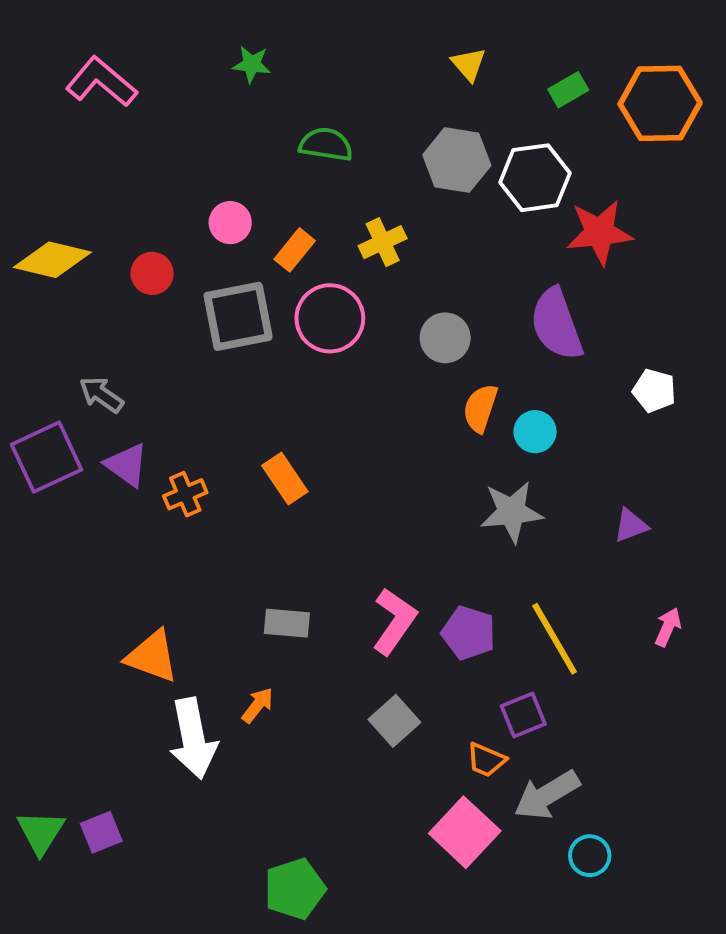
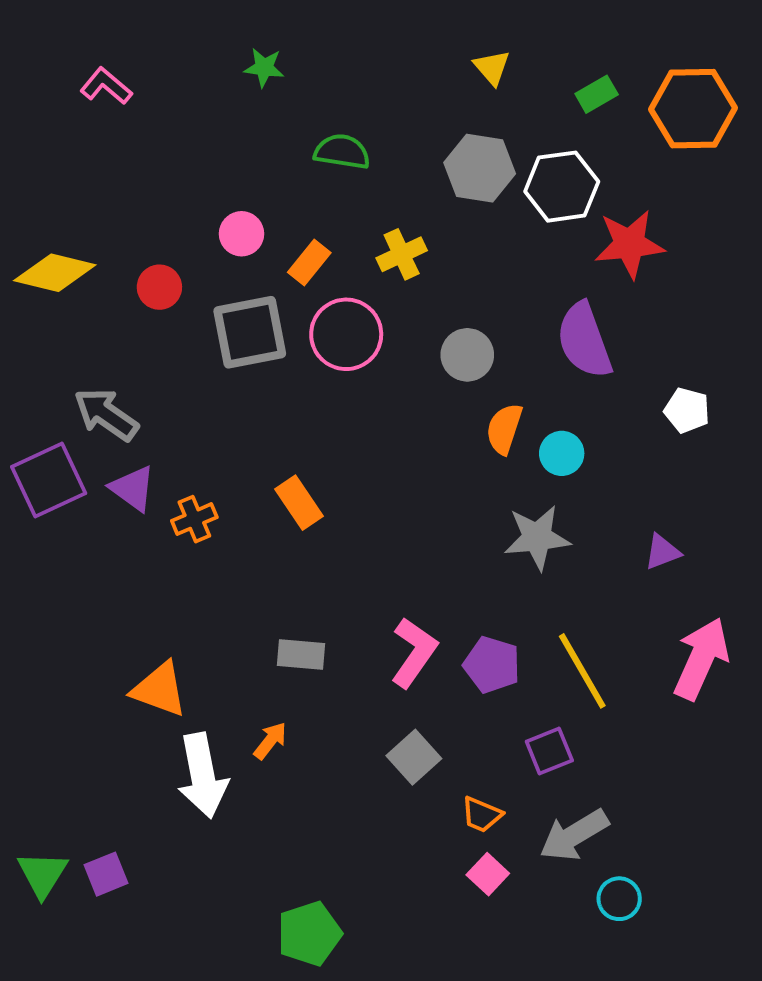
pink L-shape: (101, 82) -> (106, 86), size x0.7
gray arrow: (101, 395) -> (106, 414), size x1.4
pink arrow: (668, 627) -> (701, 659), size x2.0
orange trapezoid: (486, 760) -> (482, 815), moved
pink square: (465, 832) -> (488, 874), size x0.6

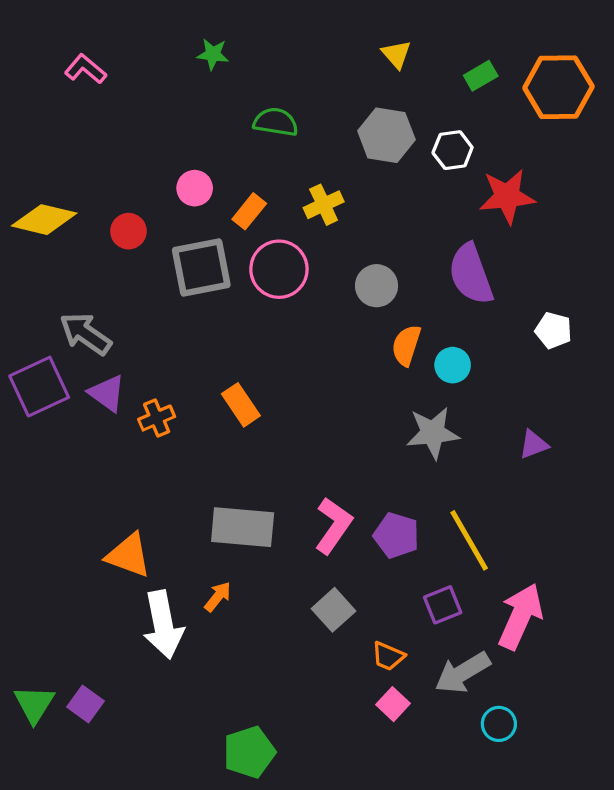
white hexagon: (562, 187) -> (453, 150), size x0.7
gray rectangle: (301, 654) -> (243, 527), size x1.6
pink arrow: (701, 659) -> (520, 616), moved
purple square: (106, 874) -> (85, 704), turned -32

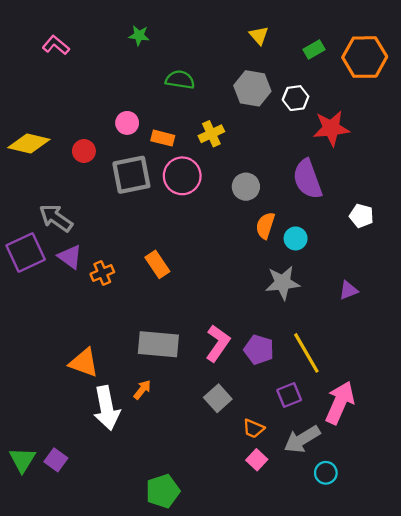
orange rectangle: (249, 211) -> (163, 138), turned 65

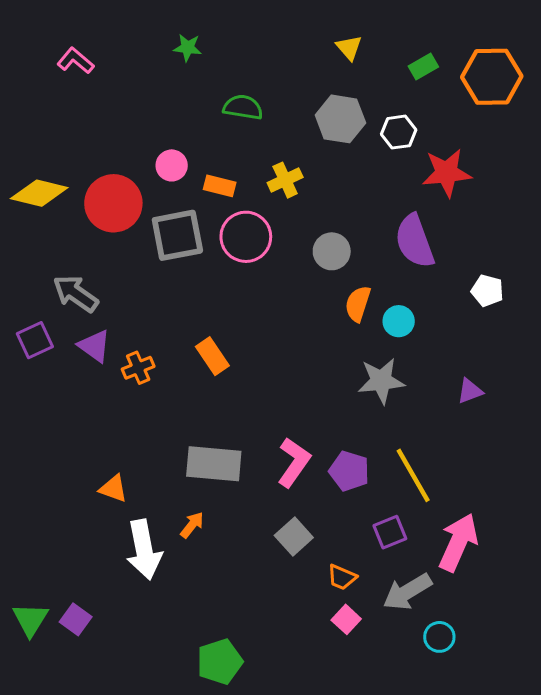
red circle: (84, 151) -> (113, 203), size x1.8
purple square: (26, 253) -> (35, 340), size x0.7
orange triangle: (84, 363) -> (113, 489), size x0.7

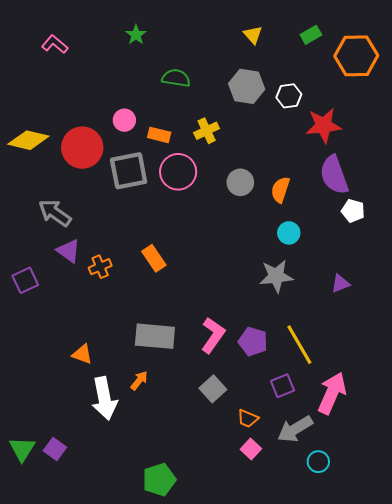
green star: (188, 48) -> (136, 35), turned 30
green rectangle: (423, 67) -> (311, 35), moved
purple semicircle: (415, 241) -> (334, 175), moved
orange semicircle: (358, 304) -> (280, 190), moved
purple square: (35, 340) -> (25, 280), moved

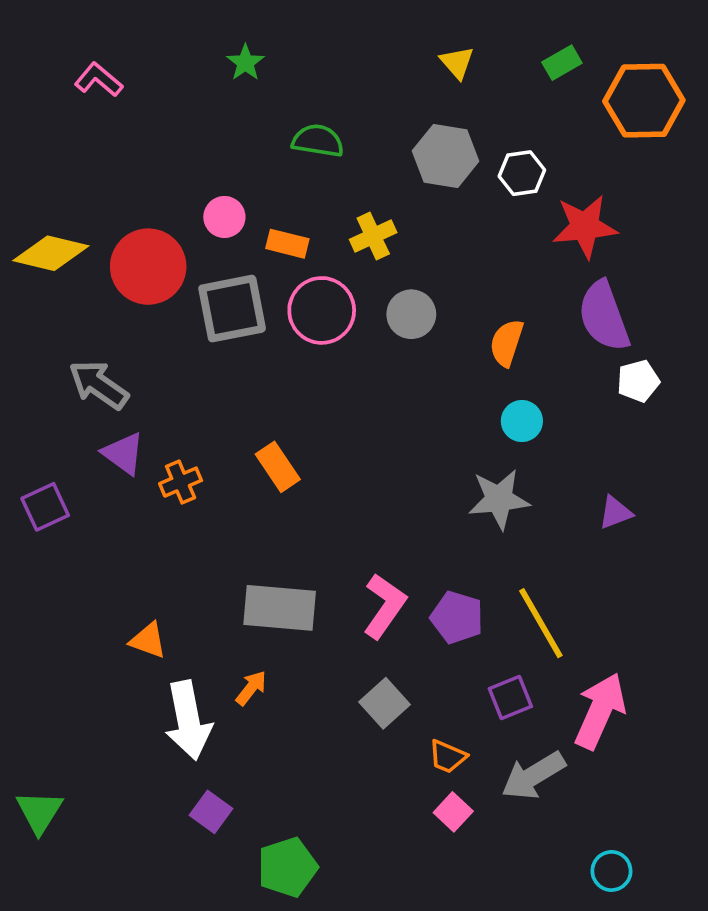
gray circle: (240, 182) -> (411, 314), moved
white pentagon: (353, 211) -> (638, 381), turned -30
purple square: (55, 449) -> (211, 812), moved
cyan circle: (318, 462) -> (611, 871), moved

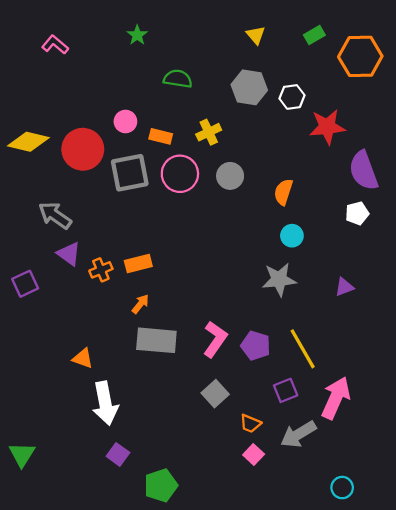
purple semicircle: (604, 316) -> (363, 171), moved
orange rectangle: (278, 467) -> (138, 263), moved, turned -70
orange arrow: (251, 688) -> (140, 304), moved

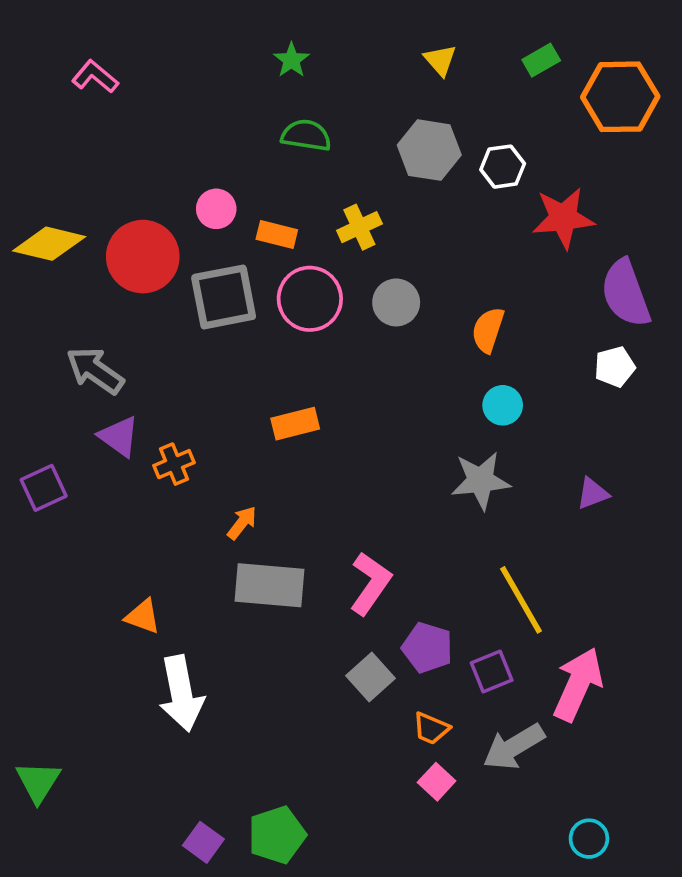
green star: (137, 35) -> (291, 60), moved
orange rectangle: (138, 263) -> (295, 424), moved
purple pentagon: (256, 346) -> (427, 648), moved
purple square: (118, 454) -> (203, 842), moved

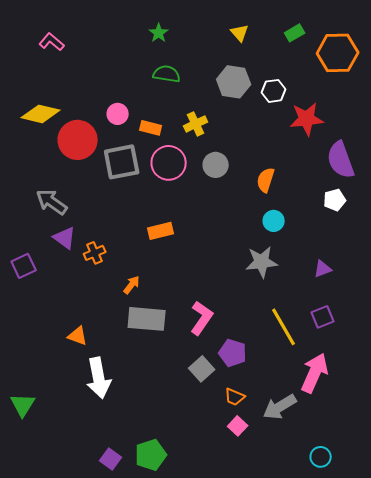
yellow diamond: (49, 244) -> (41, 114), moved
purple square: (492, 672) -> (323, 317), moved
green triangle: (38, 782) -> (23, 405), moved

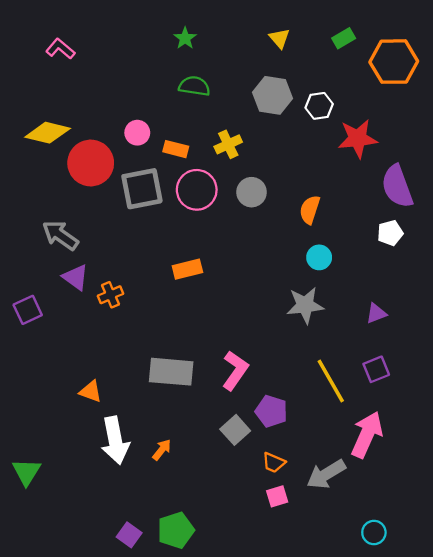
orange arrow: (132, 285) -> (162, 450), moved
pink square: (238, 426) -> (277, 496), turned 30

